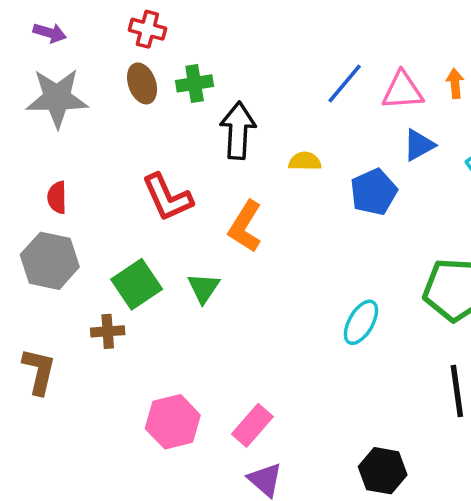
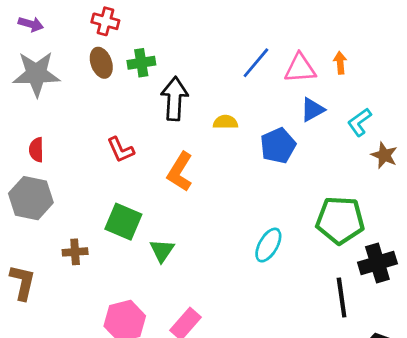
red L-shape: (167, 197) -> (121, 150), size x0.7
green square: (137, 284) -> (123, 222), moved, turned -33
green triangle: (204, 288) -> (162, 251), moved

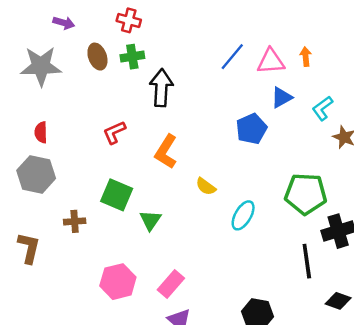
red cross: (105, 21) -> (129, 20), moved
purple arrow: (31, 24) -> (64, 23), moved
yellow semicircle: (226, 122) -> (206, 187), moved, turned -145
red L-shape: (121, 150) -> (114, 132), turned 90

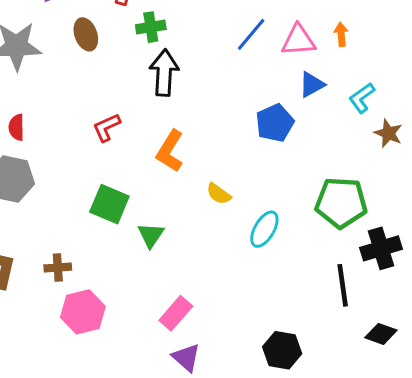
green cross: (132, 57) -> (151, 27), moved
brown cross: (75, 221) -> (58, 268), moved
pink hexagon: (118, 282) -> (83, 312), moved

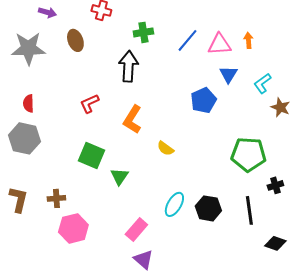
green cross: (151, 27) -> (143, 32), moved
blue triangle: (312, 85) -> (228, 74), turned -30
cyan ellipse: (264, 229) -> (174, 204), moved
black cross: (381, 248) -> (275, 185), size x0.6
black hexagon: (282, 350) -> (208, 208), moved

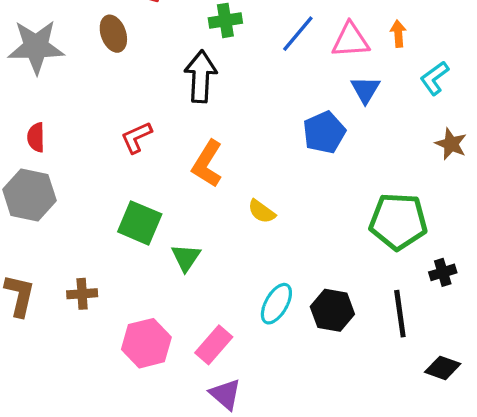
cyan L-shape: (262, 83) -> (434, 78), moved
pink hexagon: (73, 228) -> (146, 343), moved

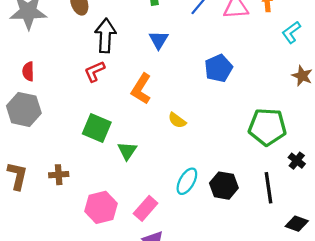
black arrow: (201, 76) -> (105, 36), moved
blue triangle: (365, 90) -> (159, 40), moved
black cross: (443, 272) -> (297, 161), turned -35

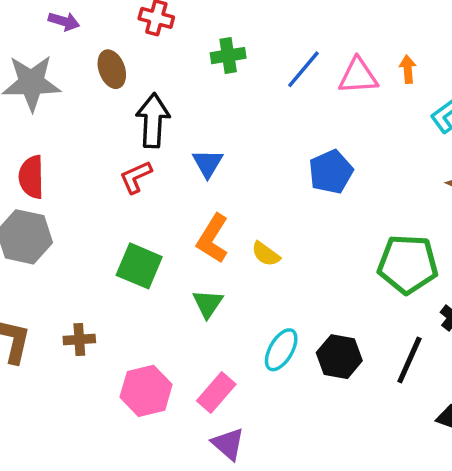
blue triangle: (159, 40) -> (208, 163), moved
red semicircle: (28, 71) -> (31, 177), size x1.4
orange L-shape: (141, 89) -> (213, 239), moved
green triangle: (127, 151) -> (208, 304), moved
black line: (268, 188) -> (409, 360), turned 32

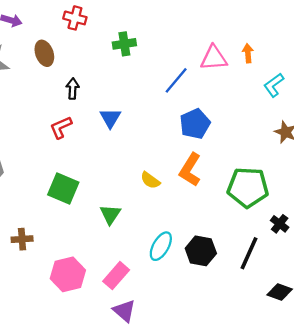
blue line: (303, 69) -> (176, 80), moved
black arrow: (153, 121) -> (73, 89), size x0.6
orange L-shape: (213, 239) -> (190, 170), moved

